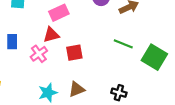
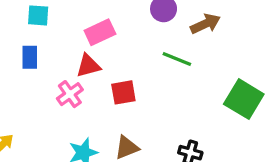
blue rectangle: (12, 42) -> (30, 57), moved
green line: (123, 44) -> (177, 59), moved

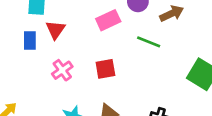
pink rectangle: (100, 32) -> (108, 20), moved
red triangle: (88, 66) -> (55, 30), moved, turned -40

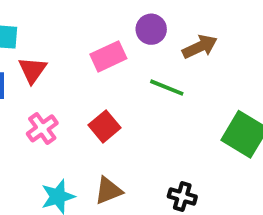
red square: (105, 69) -> (104, 126), turned -30

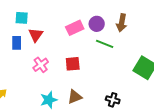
purple circle: (151, 29) -> (97, 24), moved
brown arrow: (200, 47) -> (122, 23), turned 126
red square: (104, 126) -> (73, 64), turned 35

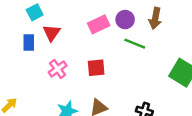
cyan square: (22, 18) -> (35, 12), turned -32

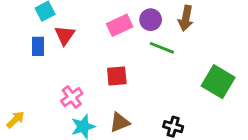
pink cross: (58, 69) -> (72, 97), moved

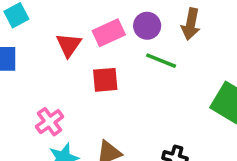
red triangle: (65, 35) -> (69, 45), moved
red square: (117, 76) -> (105, 80), moved

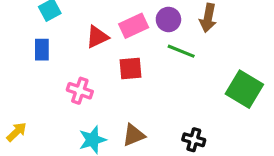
red triangle: (69, 45) -> (97, 37), turned 30
pink cross: (49, 122) -> (80, 91), moved, turned -35

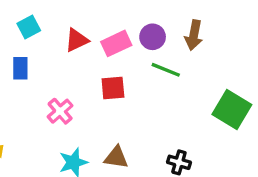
red triangle: (97, 37) -> (77, 40), moved
pink cross: (80, 91) -> (60, 111), turned 30
brown triangle: (134, 135) -> (116, 157), turned 30

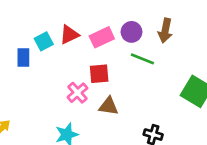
cyan square: (29, 27) -> (44, 41), moved
pink cross: (60, 111) -> (77, 93), moved
brown triangle: (116, 157) -> (109, 106), moved

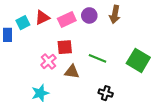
green line: (142, 59) -> (97, 58), moved

